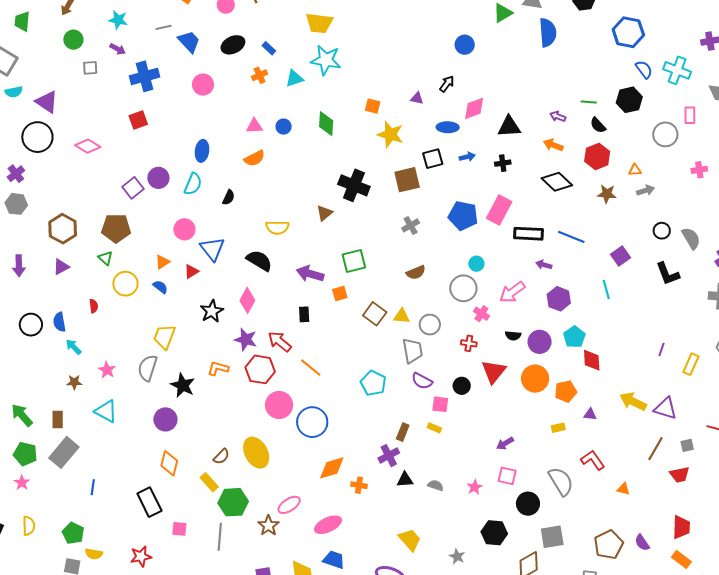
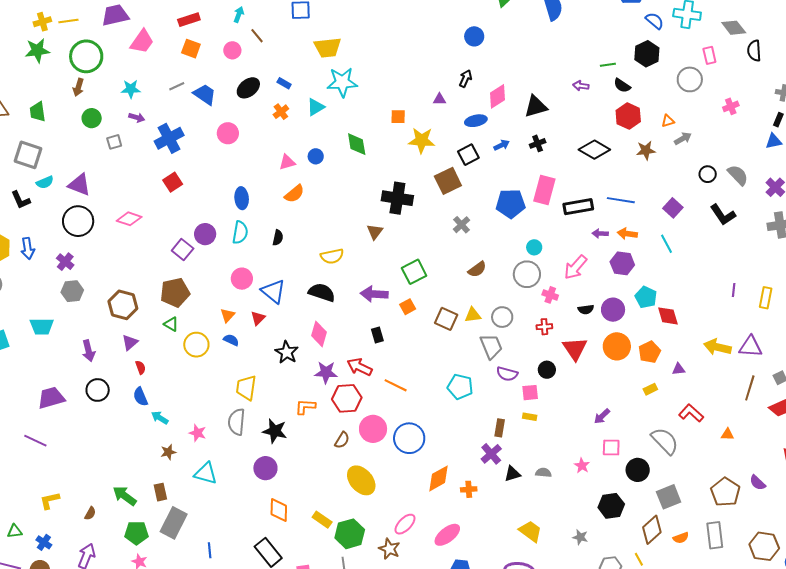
orange arrow: (553, 145) -> (627, 234), moved
red semicircle: (94, 306) -> (140, 367), moved
black circle: (31, 325) -> (98, 390), moved
brown semicircle: (221, 456) -> (342, 440), moved

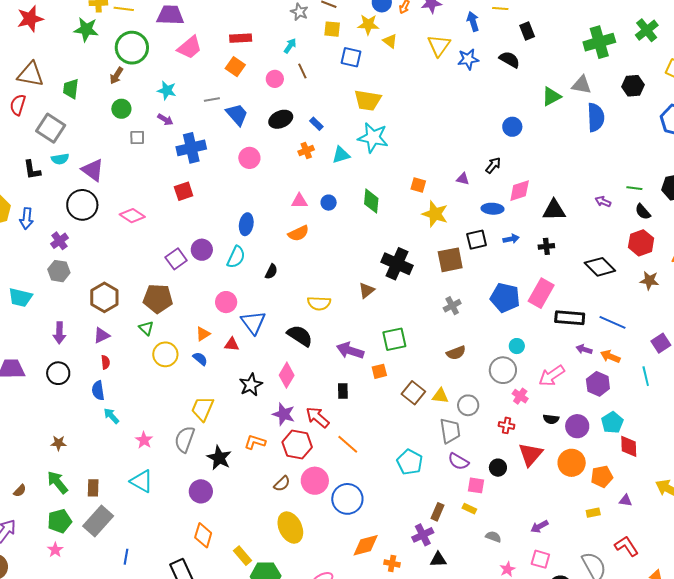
red triangle: (258, 318) -> (232, 344), turned 35
brown star: (168, 452) -> (59, 443), moved
gray semicircle: (543, 473) -> (493, 537), moved
green pentagon: (136, 533) -> (60, 521), turned -30

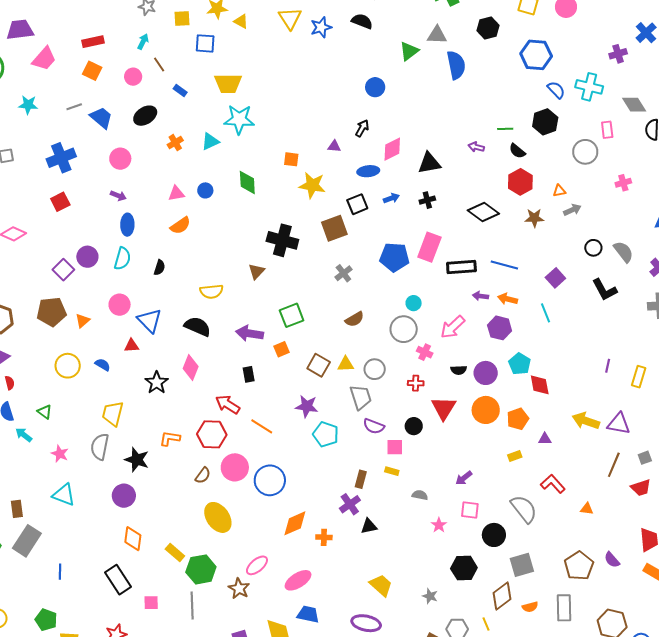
purple arrow: (165, 120) -> (118, 196), moved
blue rectangle: (316, 124) -> (180, 91), moved
green triangle: (146, 328) -> (45, 412), moved
orange triangle: (203, 334) -> (83, 321), moved
purple star: (284, 414) -> (307, 406), moved

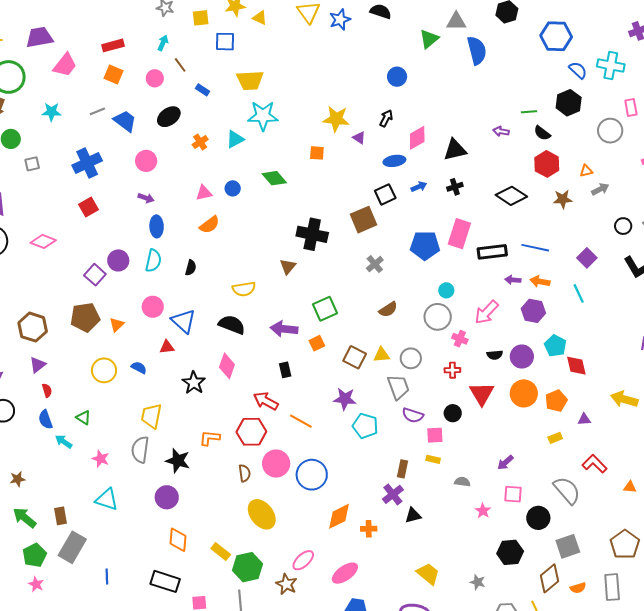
purple triangle: (334, 146) -> (359, 138), turned 32
green diamond: (247, 182) -> (274, 178), turned -35
yellow star: (312, 185) -> (336, 119), moved
brown semicircle: (203, 475) -> (245, 473), turned -42
black rectangle: (118, 580) -> (165, 581), turned -36

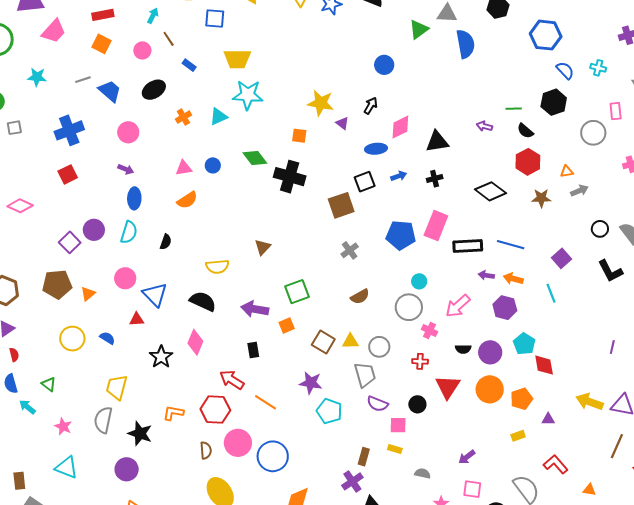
cyan cross: (611, 65) -> (598, 68), size x0.6
black cross: (312, 234) -> (290, 177), moved

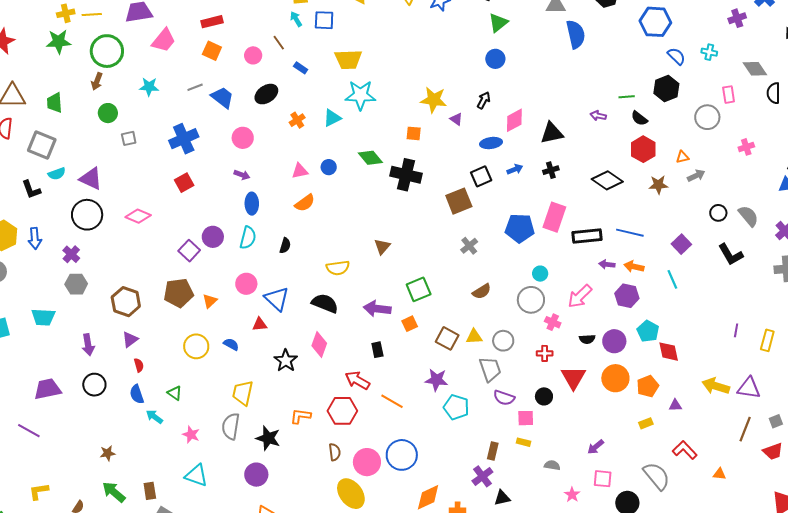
cyan arrow: (153, 16) -> (296, 19), moved, turned -56
green triangle: (419, 29) -> (498, 23), moved
pink circle: (238, 443) -> (367, 462), moved

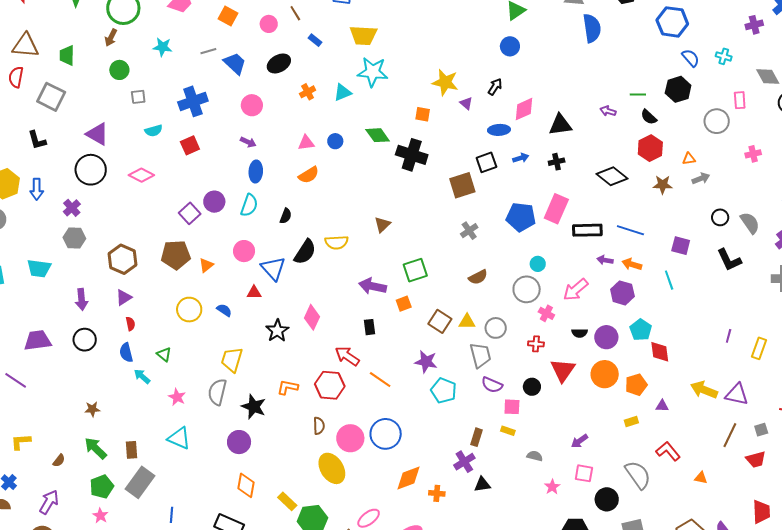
cyan semicircle: (57, 174) -> (154, 131), moved
purple square: (681, 244) -> (681, 246), turned -36
black semicircle: (325, 303) -> (305, 252), moved, turned 96

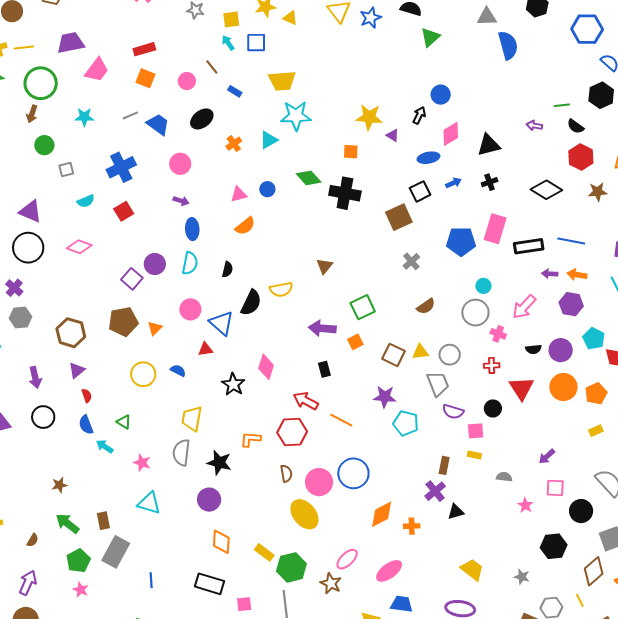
blue circle: (510, 46) -> (441, 95), moved

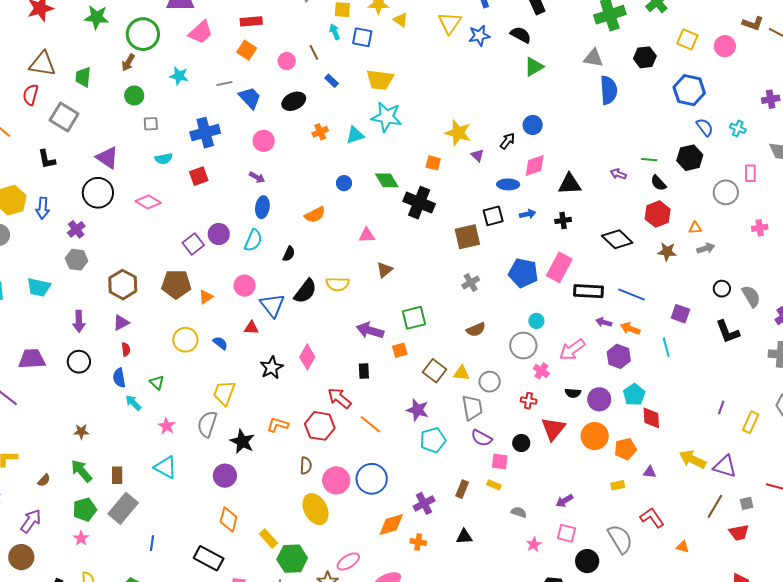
pink triangle: (239, 194) -> (367, 235), moved
cyan pentagon: (406, 423) -> (433, 440), turned 30
purple cross: (435, 491) -> (424, 503), moved

